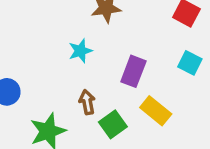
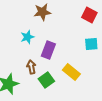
cyan square: (190, 63) -> (91, 44), turned -32
purple rectangle: (133, 71) -> (48, 50), moved

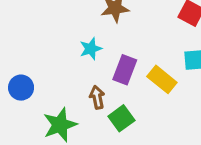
yellow rectangle: (71, 72) -> (162, 79), moved

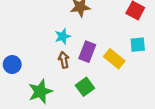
brown arrow: (97, 97) -> (64, 60), moved

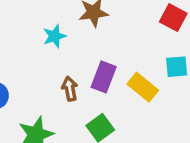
cyan star: (63, 36) -> (55, 36), moved

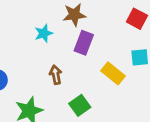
purple rectangle: (104, 77) -> (84, 43), moved

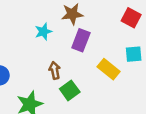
green square: (80, 105) -> (70, 90), moved

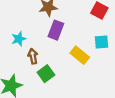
cyan star: (43, 32) -> (19, 39), moved

